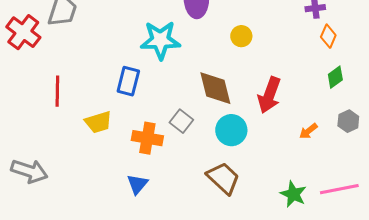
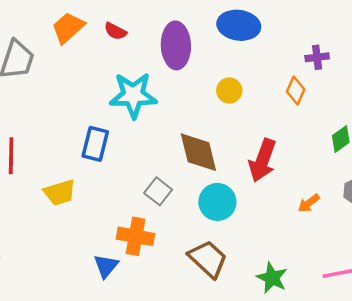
orange diamond: (328, 36) -> (296, 90), moved
orange cross: (147, 138) -> (136, 236), moved
green star: (293, 194) -> (272, 278), moved

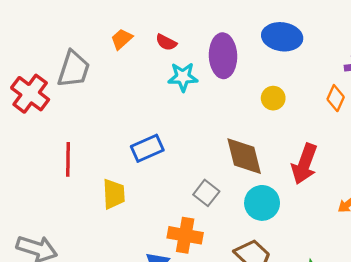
orange trapezoid: (68, 28) -> (122, 39), size x0.7
cyan star: (133, 95) -> (183, 77), moved, size x0.7
blue rectangle: (95, 144) -> (147, 148), turned 52
yellow trapezoid: (60, 192) -> (114, 194), turned -76

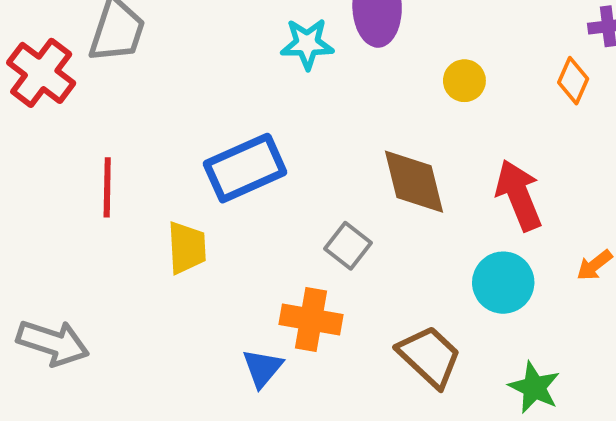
blue rectangle: (147, 148) -> (245, 168), size x1.4
red arrow: (304, 164) -> (519, 195), turned 138
cyan circle: (262, 203) -> (503, 283), moved

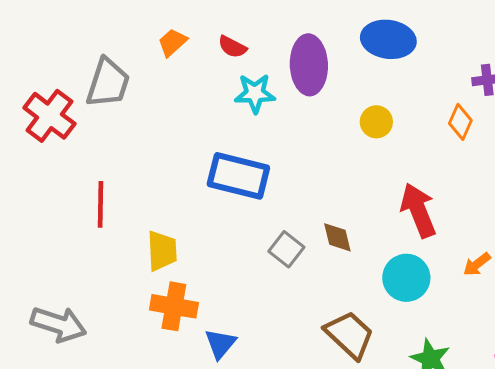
blue rectangle: (245, 168) -> (238, 176), moved, turned 38
brown diamond: (414, 182) -> (337, 237), moved, size x0.6
orange cross: (311, 319) -> (174, 306), moved

